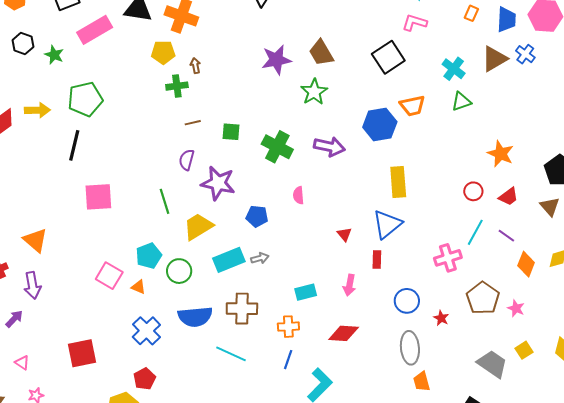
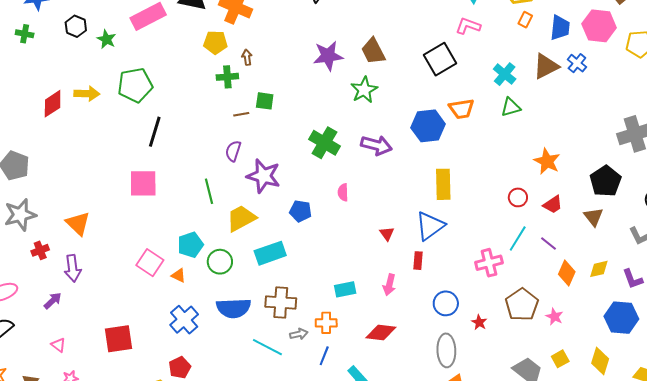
green square: (231, 132) -> (265, 101), moved
black line: (74, 145) -> (155, 132), moved
gray arrow: (260, 258) -> (299, 334), moved

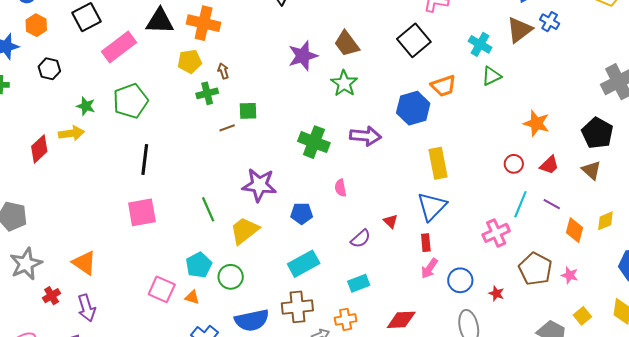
green star: (106, 39) -> (86, 106), moved
green pentagon: (135, 85) -> (131, 101), moved
purple semicircle: (233, 151) -> (361, 239), moved, turned -140
cyan rectangle: (270, 253) -> (304, 264), moved
pink arrow: (389, 285) -> (429, 268), moved, turned 30

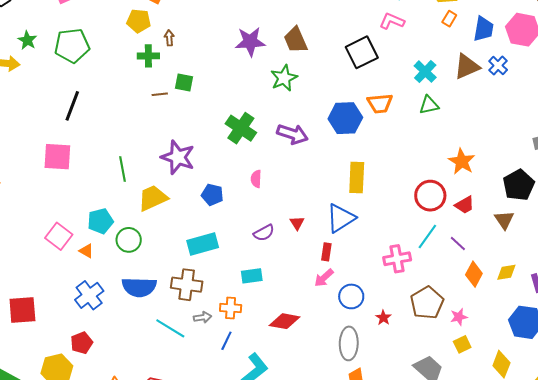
red circle: (514, 164) -> (430, 196), size x1.6
pink star: (570, 275) -> (459, 317), turned 30
yellow square: (582, 316) -> (462, 344), moved

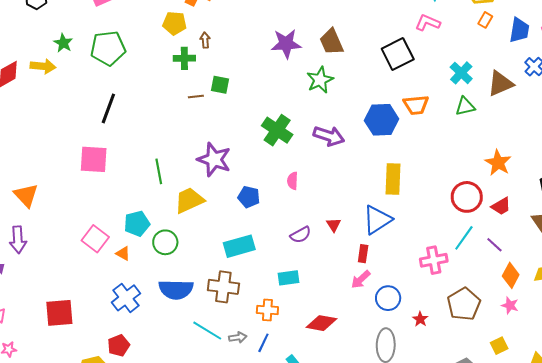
brown triangle: (467, 67) -> (500, 84), moved
gray arrow: (203, 317) -> (238, 337), moved
pink star: (459, 317) -> (510, 305), moved, turned 30

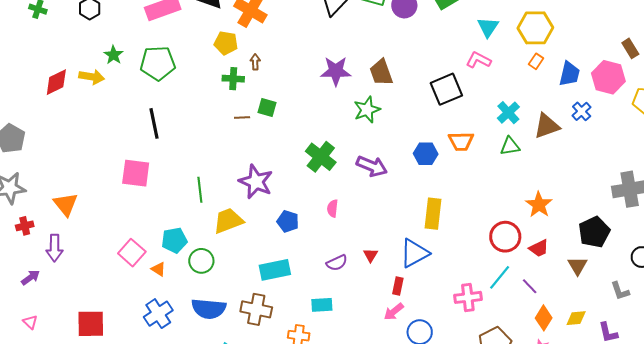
black line: (108, 108) -> (154, 123), turned -36
blue hexagon: (382, 120) -> (426, 154), size x0.7

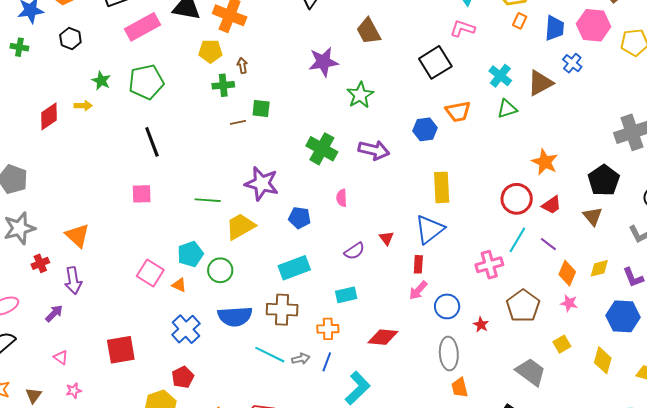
brown trapezoid: (381, 72) -> (368, 31), moved
yellow arrow: (92, 77) -> (83, 106), size x0.7
pink square: (136, 173) -> (142, 194), size x0.7
green line: (200, 190) -> (208, 200), turned -70

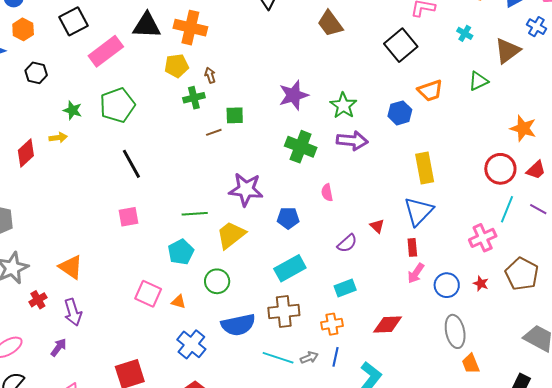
purple star: (323, 62) -> (294, 95), moved
cyan cross: (500, 76) -> (465, 33), moved, size x0.7
green star: (360, 95) -> (343, 106), moved
cyan pentagon: (190, 254) -> (181, 252), moved
red star: (481, 325) -> (481, 284), moved

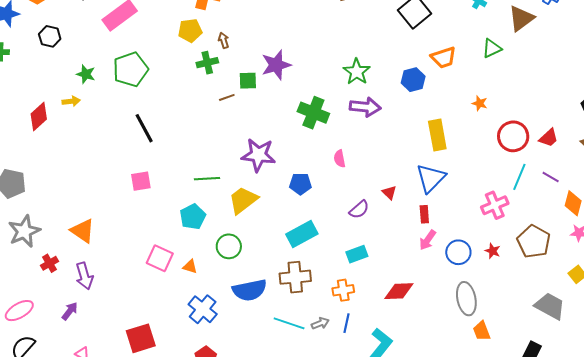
purple star: (294, 95) -> (276, 65), moved
orange star: (523, 128) -> (480, 103), moved, size x0.6

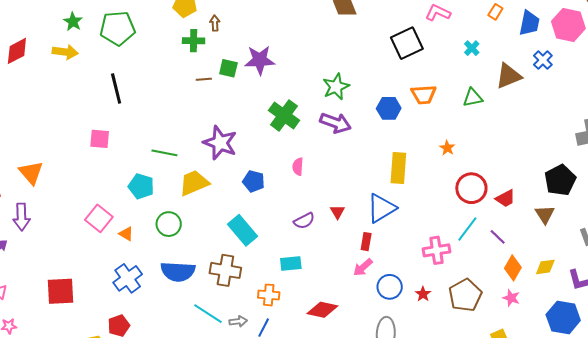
yellow arrow: (71, 101) -> (65, 52), moved, size x1.4
cyan pentagon: (193, 217) -> (141, 186), turned 30
cyan rectangle: (302, 234) -> (242, 230), turned 64

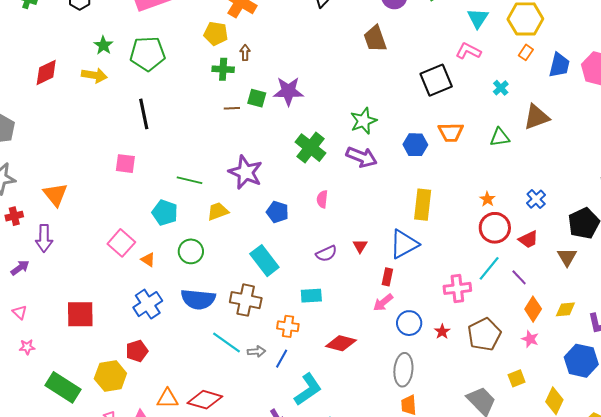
blue cross: (543, 60) -> (536, 199), moved
orange star: (447, 148) -> (487, 199), moved
yellow trapezoid: (194, 183) -> (218, 211), size x0.7

